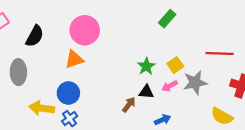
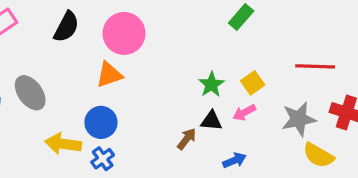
black semicircle: (35, 36) -> (66, 27), moved
gray ellipse: (18, 72) -> (30, 93), turned -35
gray star: (195, 83) -> (299, 119), moved

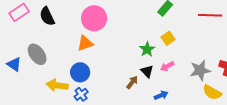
black semicircle: (66, 27) -> (47, 16), moved, turned 126
red line: (315, 66) -> (210, 15), moved
yellow square: (253, 83) -> (168, 38), moved
black triangle: (211, 121) -> (147, 71), turned 40

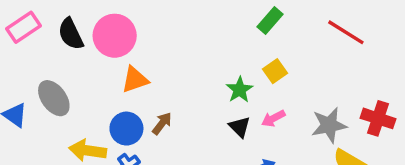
red line: (210, 15) -> (346, 32), turned 30
pink circle: (94, 18) -> (115, 36), moved
brown arrow: (132, 82) -> (162, 123), moved

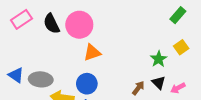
gray ellipse: (54, 98) -> (41, 79), moved, turned -50
pink arrow: (273, 118) -> (178, 88), moved
brown arrow: (162, 123) -> (138, 88), moved

